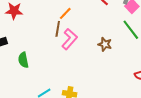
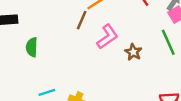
pink L-shape: (70, 39) -> (107, 37), moved

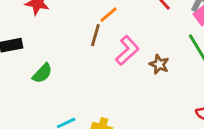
green semicircle: (32, 47) -> (42, 73), turned -132

